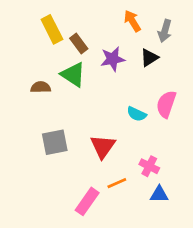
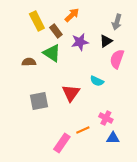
orange arrow: (132, 21) -> (72, 15), moved, turned 77
pink semicircle: (166, 104) -> (117, 59), moved
red triangle: (103, 146) -> (71, 93), moved

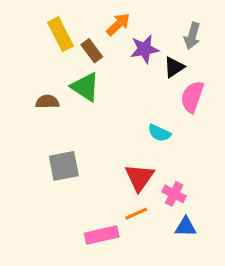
purple star: (80, 42) -> (144, 49), moved
red triangle: (71, 93) -> (140, 177), moved
pink rectangle: (62, 143) -> (102, 235), turned 42

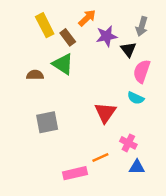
black triangle: (174, 67) -> (128, 49), turned -35
cyan semicircle: (159, 133) -> (136, 98), moved
red triangle: (140, 177) -> (105, 113), moved

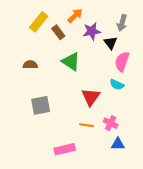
yellow rectangle: (45, 25) -> (39, 22), turned 66
green triangle: (63, 64) -> (71, 62), moved
orange line: (100, 157) -> (87, 125), moved, turned 32

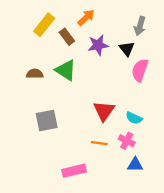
purple star: (92, 31) -> (98, 45), moved
green triangle: (71, 62) -> (66, 70), moved
cyan semicircle: (117, 84) -> (134, 118), moved

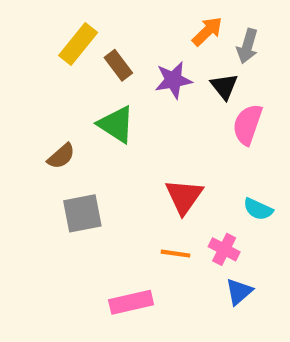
orange arrow: (86, 18) -> (207, 31), moved
brown semicircle: (35, 74) -> (61, 156), moved, turned 140
cyan semicircle: (134, 118) -> (258, 209), moved
blue triangle: (135, 165) -> (239, 292), turned -42

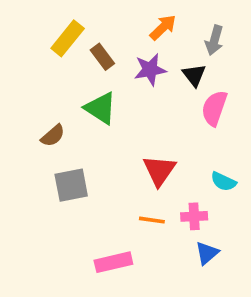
orange arrow: (207, 31) -> (163, 27), moved
pink cross: (224, 249) -> (194, 216), turned -30

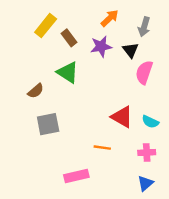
red triangle: (159, 171) -> (122, 117), moved, turned -35
pink cross: (194, 216) -> (147, 153), moved
blue triangle: (207, 253) -> (145, 183), moved

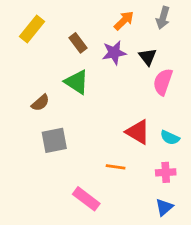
yellow rectangle: (46, 26) -> (32, 29), moved
gray arrow: (144, 27) -> (163, 18), moved
pink rectangle: (76, 176) -> (86, 199), turned 50

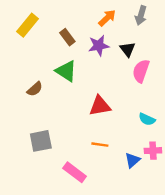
red triangle: (138, 132) -> (100, 106), moved, turned -40
gray square: (54, 140) -> (41, 141), moved
pink cross: (166, 172) -> (153, 151), moved
blue triangle: (164, 207) -> (132, 160), moved

